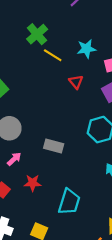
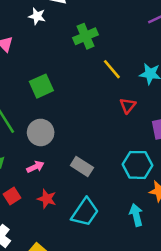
green cross: (37, 34) -> (85, 36), moved
cyan trapezoid: (69, 202) -> (85, 212), moved

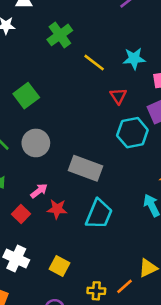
cyan hexagon: (137, 165) -> (132, 133), moved
gray rectangle: (82, 166) -> (86, 168), size x1.4
pink arrow: (35, 167) -> (39, 191), moved

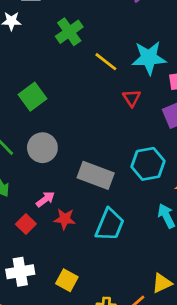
cyan star: (134, 59) -> (149, 58), size x1.4
cyan hexagon: (132, 133) -> (148, 164), moved
white cross: (16, 258) -> (20, 272), turned -35

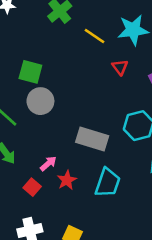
green square: (33, 97) -> (30, 72), turned -35
gray circle: (42, 148) -> (40, 101), moved
red star: (65, 219) -> (67, 180), turned -30

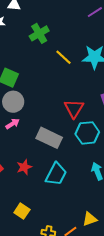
red triangle: (120, 67) -> (74, 109), moved, size x1.5
pink arrow: (48, 164) -> (13, 124), moved

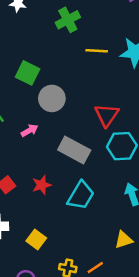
yellow line: (64, 57) -> (97, 51), turned -42
gray circle: (13, 102) -> (52, 98), moved
yellow triangle: (90, 219) -> (124, 240), moved

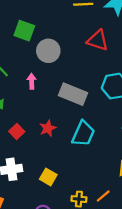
red triangle: (107, 115) -> (98, 40), moved, turned -40
pink arrow: (30, 130) -> (32, 81), turned -56

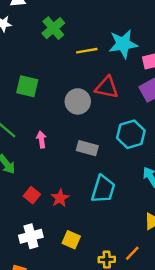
gray circle: (48, 51) -> (78, 101), moved
gray rectangle: (73, 94) -> (87, 148), size x0.7
red star: (48, 128) -> (60, 198), moved

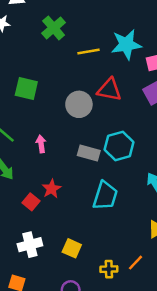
cyan hexagon: (131, 134) -> (119, 146), moved
red star: (60, 198) -> (52, 189), moved

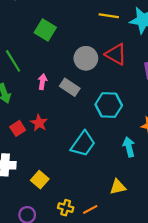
gray rectangle: (89, 153) -> (70, 87), moved
red star: (52, 189) -> (39, 123), turned -30

